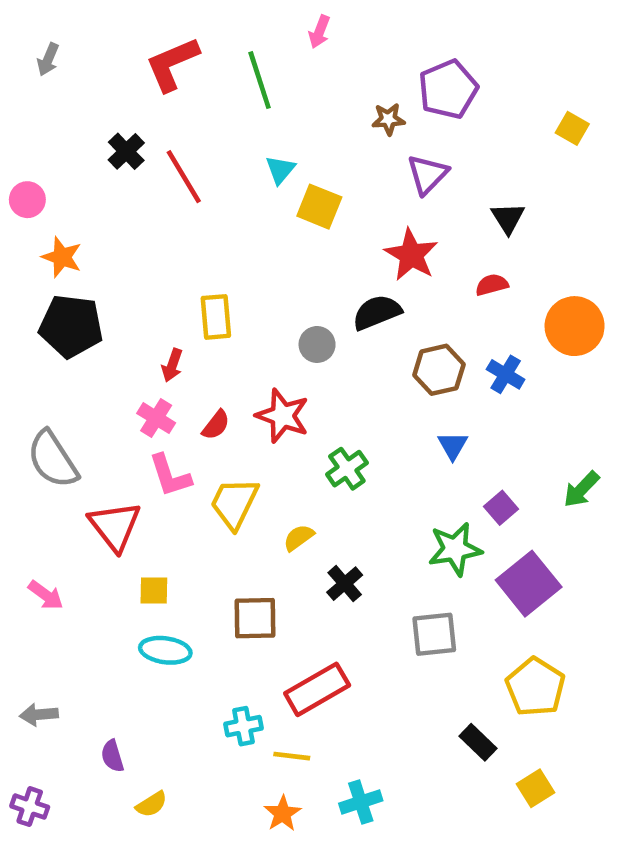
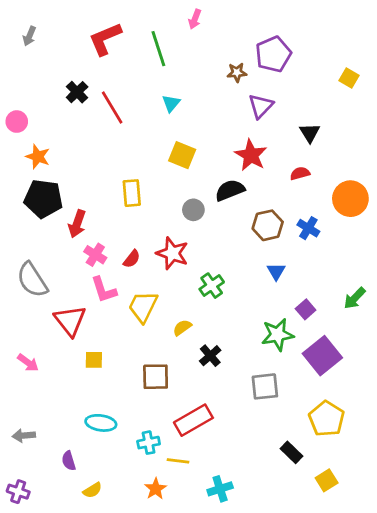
yellow square: (319, 207) -> (182, 155), moved
red arrow: (172, 365) -> (77, 224), moved, size x1.4
cyan ellipse: (165, 650) -> (101, 423), moved
orange star: (283, 814) -> (156, 489), moved

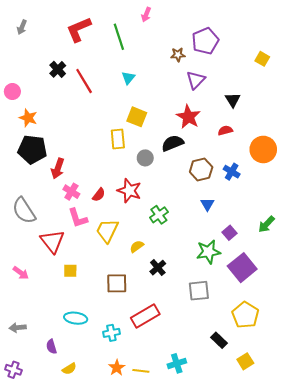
yellow rectangle: (132, 193) -> (118, 139), moved
yellow line: (178, 461) -> (141, 371), moved
cyan cross: (220, 489) -> (177, 363), moved

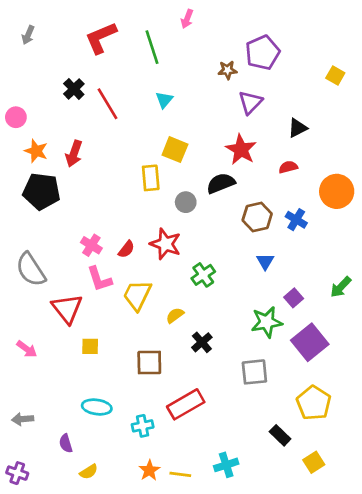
black triangle: (233, 100) -> (298, 128), turned 35
red arrow: (58, 168) -> (74, 154), moved

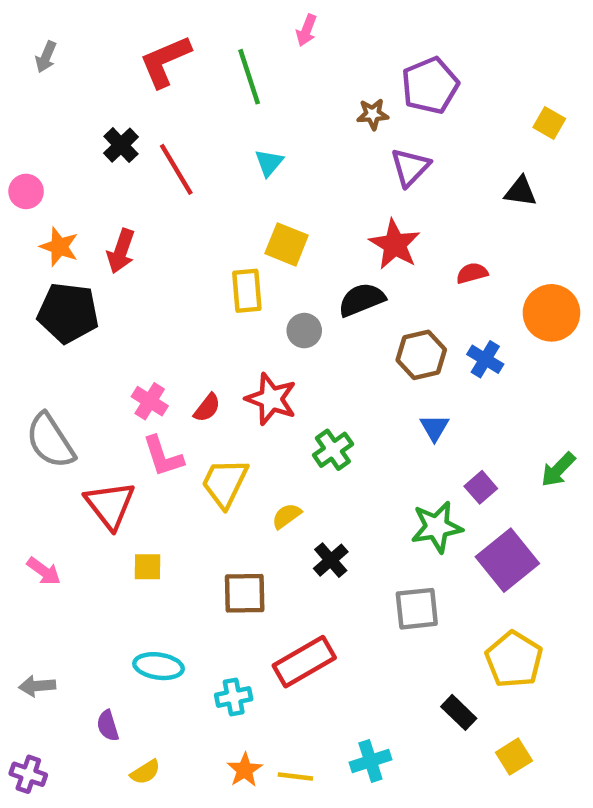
black triangle: (298, 128) -> (521, 191), moved, turned 35

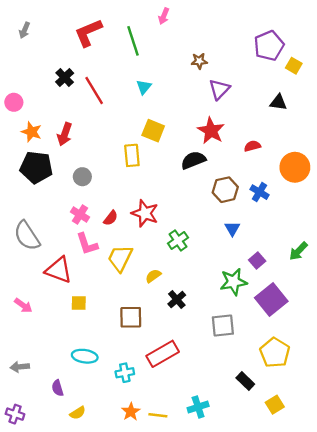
purple pentagon: (430, 85) -> (269, 46), moved
gray circle: (304, 331) -> (82, 177), moved
red triangle: (110, 505) -> (59, 270), turned -32

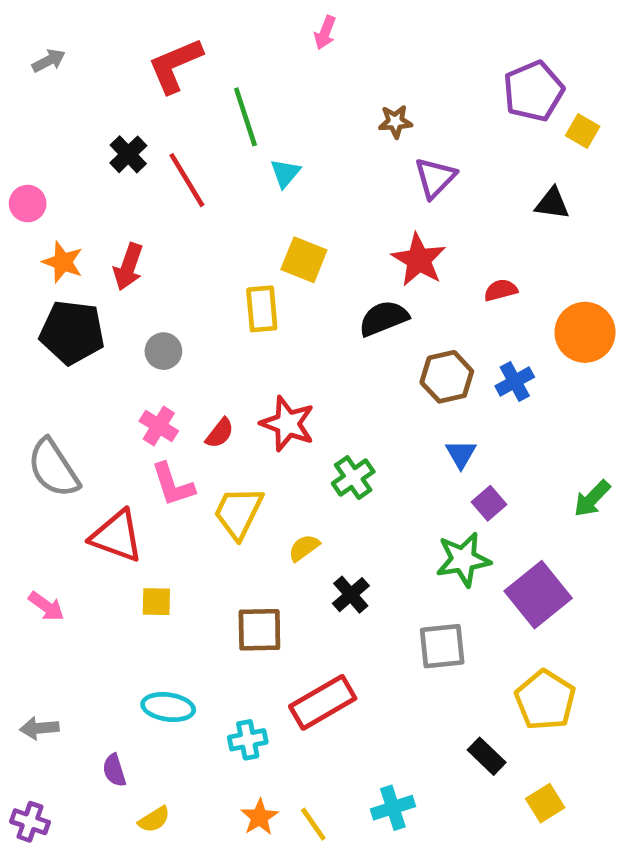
gray arrow: (24, 30) -> (49, 61), turned -140
green line: (133, 41) -> (245, 117), moved
blue cross: (259, 192) -> (515, 382), turned 30
purple square: (257, 261) -> (489, 503), moved
yellow line: (158, 415) -> (313, 824), turned 48

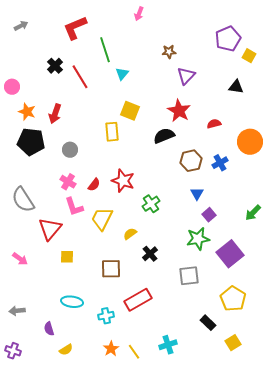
red triangle: (117, 536) -> (50, 229), turned 50

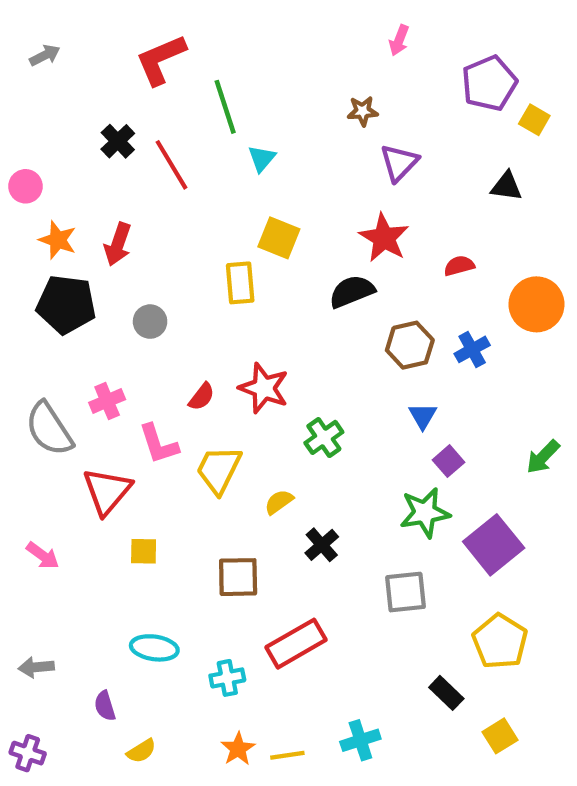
pink arrow: (139, 14) -> (399, 40), moved
pink cross: (68, 182) -> (107, 401), moved, turned 35
yellow line: (134, 352) -> (287, 755), turned -63

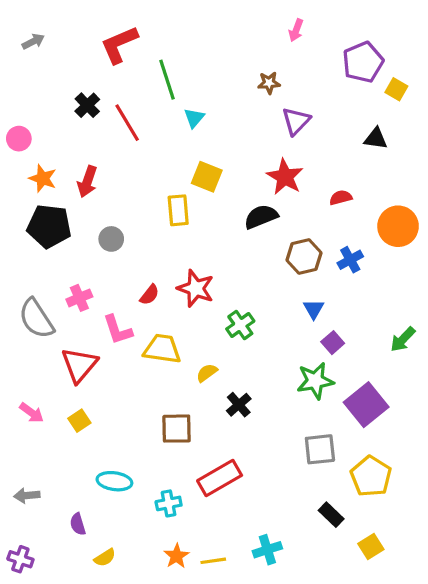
yellow trapezoid: (219, 470) -> (162, 349), turned 72
yellow square: (144, 551) -> (79, 421), moved, turned -35
gray square: (406, 592) -> (320, 449), moved

